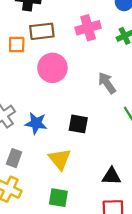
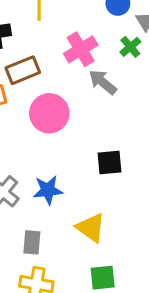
gray arrow: (107, 83) -> (103, 82), moved
black square: (78, 124) -> (110, 162), moved

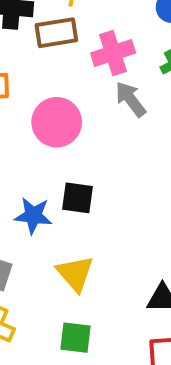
brown rectangle: (23, 70) -> (56, 33), moved
black square: (110, 162) -> (78, 198), moved

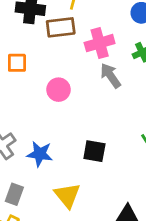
pink circle: (57, 122) -> (59, 90), size x0.7
black square: (78, 198) -> (94, 151), moved

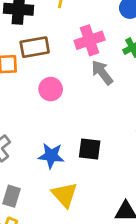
brown rectangle: (61, 27) -> (35, 47), moved
blue star: (40, 154) -> (51, 156), moved

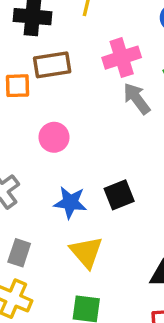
pink circle: (51, 89) -> (54, 137), moved
black square: (90, 149) -> (119, 195), turned -30

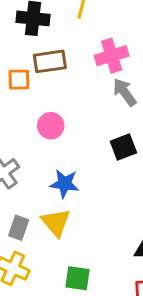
black square: (119, 195) -> (123, 147), moved
yellow triangle: (86, 252) -> (56, 222), moved

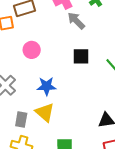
black square: (123, 147) -> (81, 56), turned 30

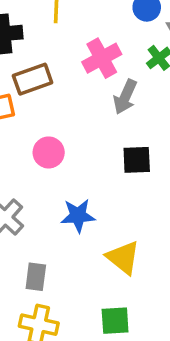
gray arrow: (76, 21) -> (125, 97), turned -108
yellow triangle: (45, 112) -> (123, 257), moved

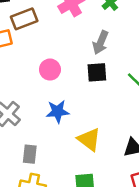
gray arrow: (125, 97) -> (101, 42), moved
pink circle: (49, 152) -> (50, 70), moved

